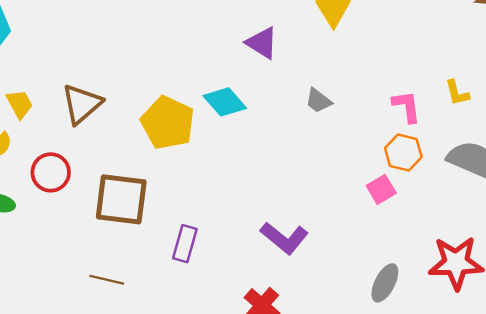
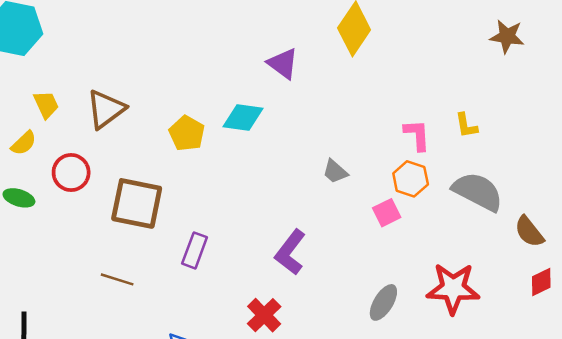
gray trapezoid: (318, 101) -> (335, 171), moved
cyan diamond: (225, 102) -> (243, 117), turned -45
yellow pentagon: (168, 123) -> (187, 133), size x0.7
purple L-shape: (284, 238) -> (290, 252), turned 84

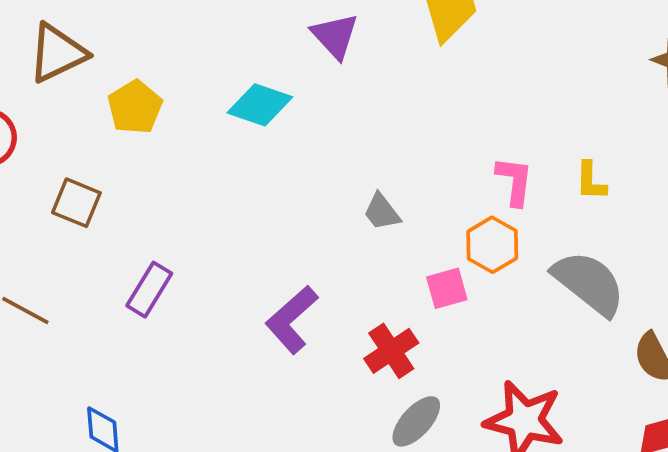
yellow pentagon: (187, 133) -> (135, 107), moved
brown square: (137, 203) -> (76, 203), size x0.6
red cross: (264, 315) -> (391, 351), moved

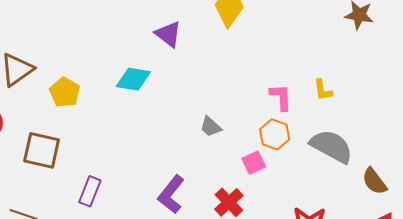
brown square: (76, 203) -> (42, 150), size x1.4

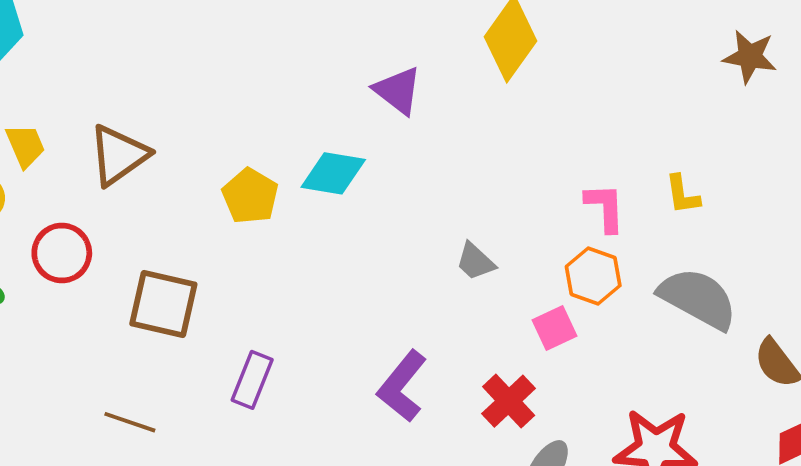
yellow pentagon: (65, 92) -> (250, 196), moved

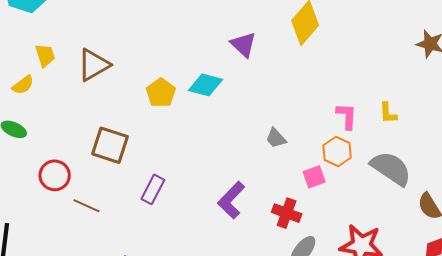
red circle: (62, 253) -> (55, 175), moved
red cross: (509, 401) -> (287, 213), turned -32

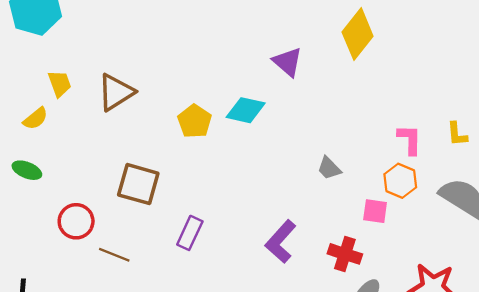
pink square: (314, 177) -> (375, 211), turned 30

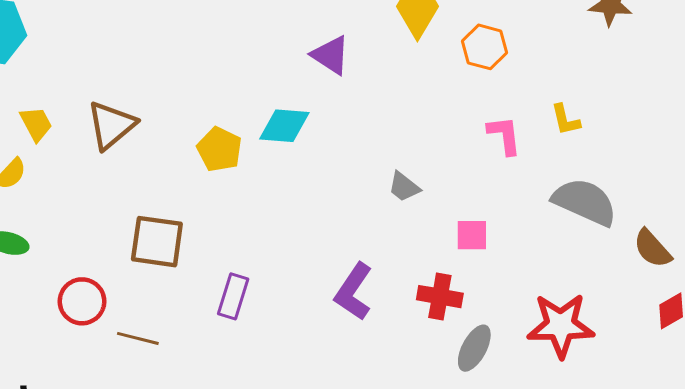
orange hexagon: (400, 181) -> (485, 47), moved

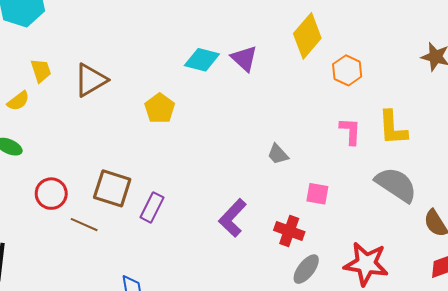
yellow L-shape: (566, 120) -> (393, 128), size x1.6
cyan diamond: (284, 126) -> (202, 60), moved
brown square: (157, 242) -> (112, 188), moved

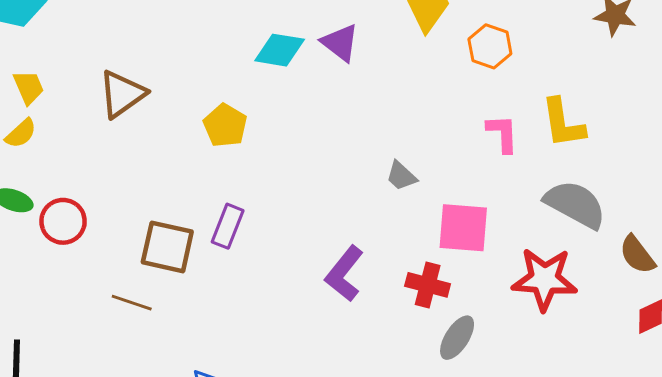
yellow trapezoid: (41, 71) -> (29, 87), moved
red circle: (51, 194) -> (63, 221), moved
pink square: (317, 194) -> (463, 228), size x1.6
purple rectangle: (152, 207) -> (228, 226), moved
red star: (366, 264) -> (545, 279), moved

